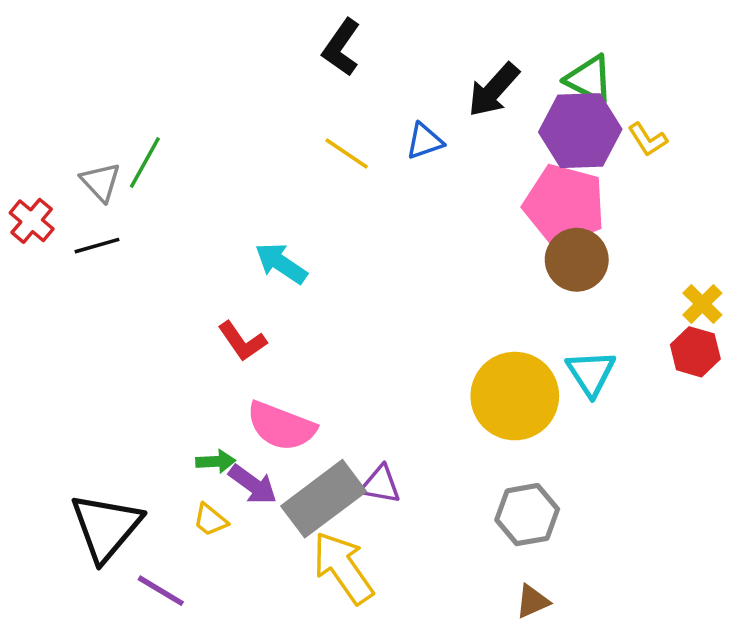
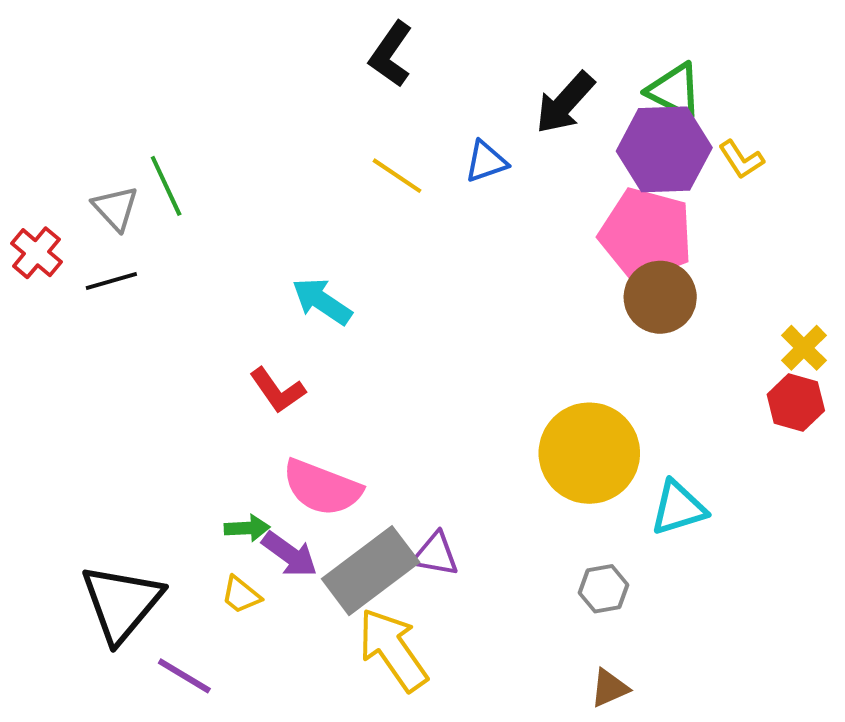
green line: (145, 162) -> (166, 186), turned -54
cyan triangle: (591, 373) -> (678, 508), moved, turned 46
gray hexagon: (527, 515) -> (603, 589), size x0.7

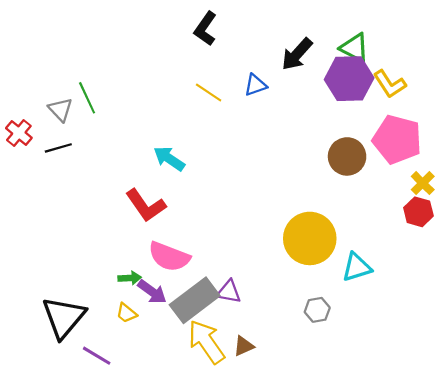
yellow L-shape: (741, 160) -> (390, 84), size x1.4
pink pentagon: (646, 234) -> (397, 139), moved
red L-shape: (277, 390) -> (146, 205), size x1.4
brown triangle: (610, 688) -> (244, 346), moved

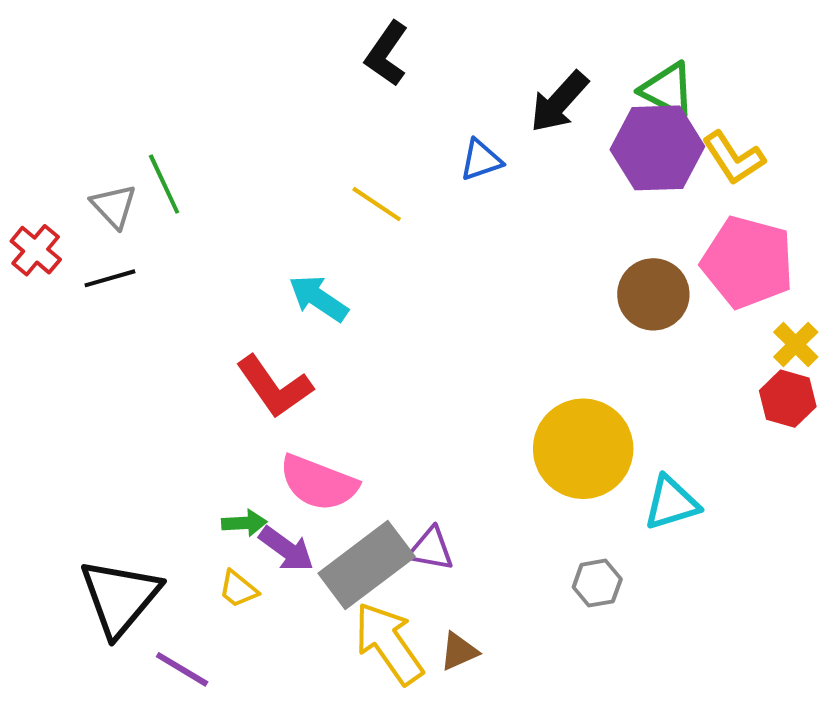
yellow line: (209, 93) -> (377, 204), moved

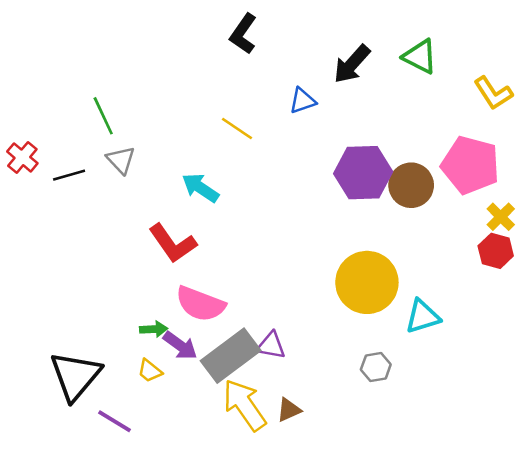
purple hexagon: (657, 148) -> (363, 173), moved
yellow L-shape: (734, 158) -> (493, 93), moved
gray triangle: (114, 206) -> (121, 160), moved

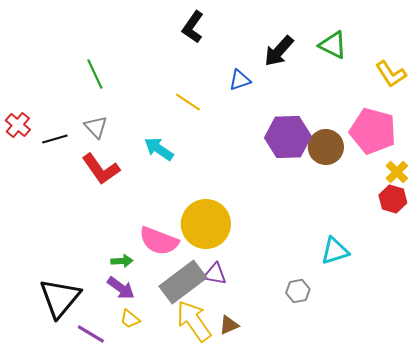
green line: (103, 116) -> (95, 74), moved
red L-shape: (173, 243) -> (101, 169), moved
yellow circle: (367, 282) -> (206, 224), moved
purple arrow: (180, 346) -> (121, 288), moved
yellow trapezoid: (150, 371) -> (130, 319), moved

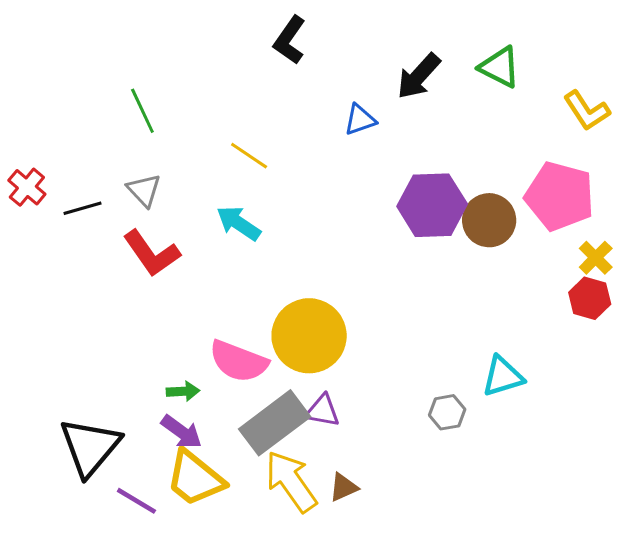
yellow line: (188, 102) -> (249, 156), moved
gray hexagon: (298, 291) -> (447, 412), moved
yellow trapezoid: (130, 319) -> (195, 478), size x2.0

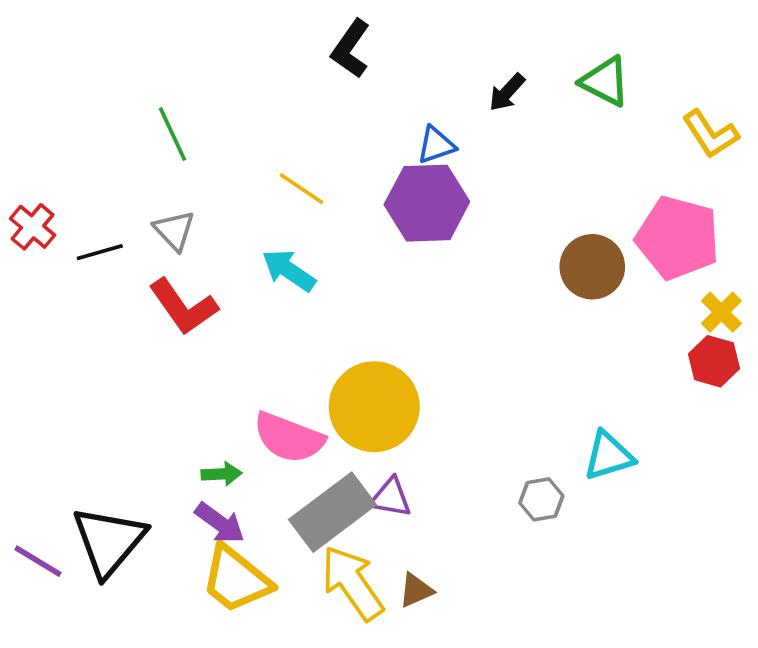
black arrow: (419, 76) -> (507, 92), size x0.7
purple hexagon: (432, 205) -> (427, 203), moved
purple line: (136, 501) -> (38, 561), moved

